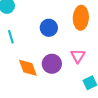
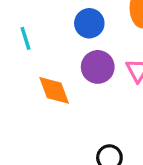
purple circle: (52, 64) -> (98, 67), moved

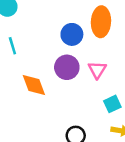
blue circle: (89, 23) -> (72, 34), moved

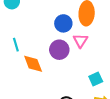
cyan line: (12, 46) -> (16, 45), moved
pink triangle: (97, 70) -> (81, 41), moved

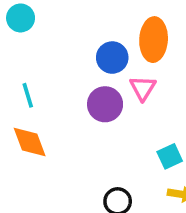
orange diamond: (33, 64) -> (30, 142), moved

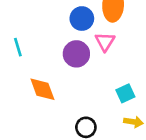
orange diamond: (30, 142) -> (42, 89), moved

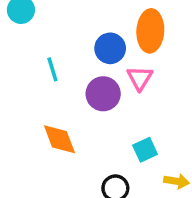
cyan line: (18, 47) -> (52, 69), moved
cyan square: (125, 93) -> (145, 150), moved

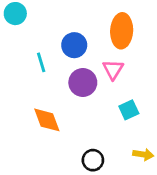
blue circle: (110, 48) -> (74, 45), moved
cyan square: (145, 150) -> (129, 110), moved

